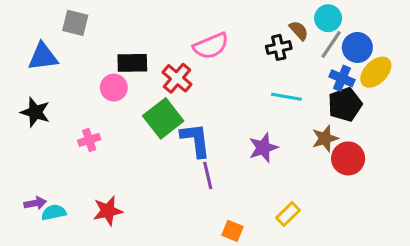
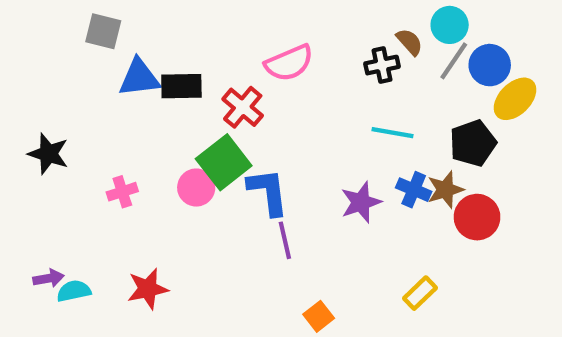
blue triangle: (43, 57) -> (139, 78), moved
blue cross: (342, 78) -> (414, 190), moved
pink circle: (114, 88) -> (196, 188), moved
yellow rectangle: (288, 214) -> (420, 293), moved
orange square: (232, 231) -> (319, 316), turned 30

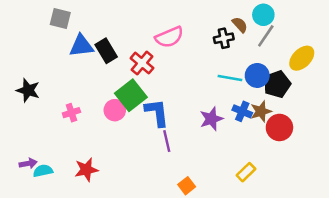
blue circle: (490, 65) -> (257, 75), moved
black rectangle: (181, 86) -> (106, 51), turned 60

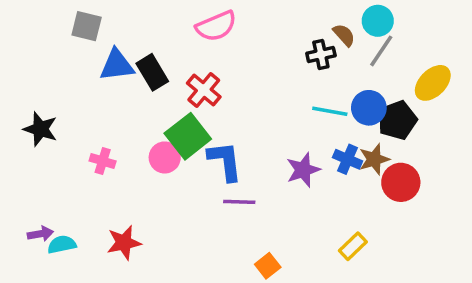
pink semicircle: (169, 37) -> (216, 26), moved
pink cross: (71, 113) -> (103, 161), turned 35
purple line: (167, 141) -> (239, 202), turned -75

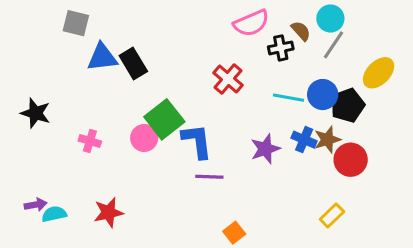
pink semicircle: (216, 26) -> (251, 23), moved
red cross: (204, 90) -> (228, 79), moved
yellow rectangle: (353, 246) -> (332, 216), moved

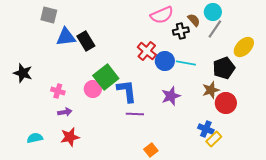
blue circle: (323, 95) -> (165, 61), moved
blue cross: (304, 140) -> (206, 129), moved
purple arrow: (36, 205) -> (65, 112), moved

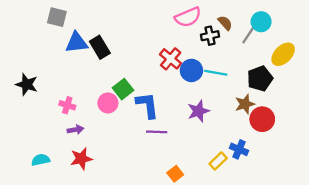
cyan circle: (213, 12) -> (261, 22), moved
green square: (106, 77) -> (123, 89), size x0.7
yellow rectangle: (214, 139) -> (218, 161), moved

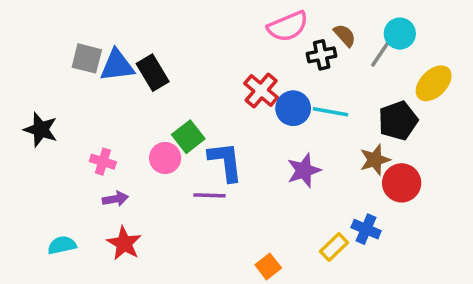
gray square: (57, 17) -> (87, 58), moved
purple line: (157, 132) -> (210, 195), moved
red star: (81, 159) -> (124, 243), turned -30

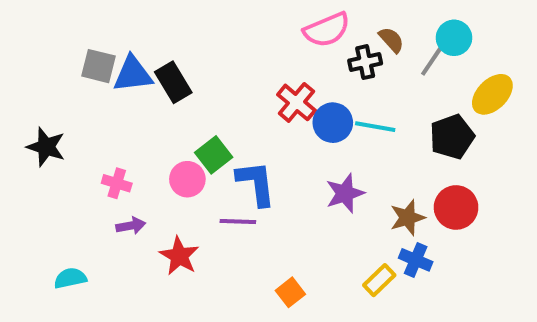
brown star: (375, 160) -> (408, 218), moved
red star: (124, 243) -> (179, 256), moved
orange square: (268, 266) -> (290, 292), moved

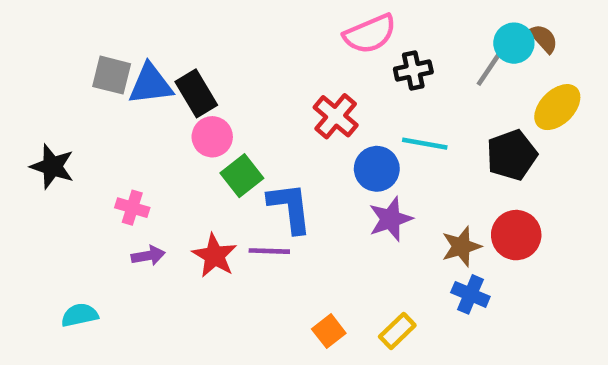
brown semicircle: (391, 40) -> (544, 39), moved
blue circle: (333, 123) -> (377, 169), moved
pink circle: (187, 179) -> (212, 137), moved
red star: (179, 256) -> (214, 256), moved
yellow rectangle: (379, 280) -> (397, 331), moved

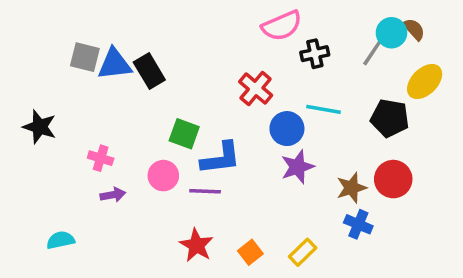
pink circle: (212, 137) -> (163, 176), moved
black pentagon: (512, 155) -> (390, 118), turned 30
green square: (242, 176) -> (184, 134), turned -32
blue L-shape: (290, 208) -> (221, 158), turned 90
red star: (214, 256) -> (196, 245), moved

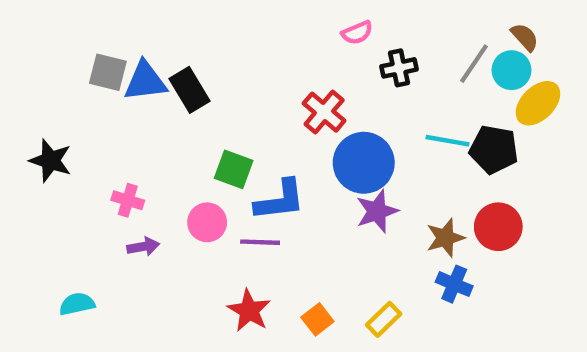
pink semicircle: (282, 26) -> (357, 33), size x0.6
cyan circle: (391, 33) -> (511, 70), moved
cyan line: (324, 109) -> (448, 141), moved
blue circle: (287, 129) -> (364, 163), size x1.4

